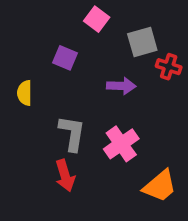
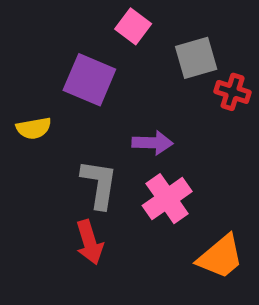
purple square: (65, 58) -> (89, 80), size x1.5
purple arrow: (121, 86) -> (153, 143), moved
yellow semicircle: (25, 93) -> (34, 128), turned -100

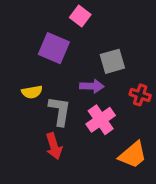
gray square: (196, 58) -> (112, 61), moved
red cross: (233, 92) -> (140, 95), moved
yellow semicircle: (34, 128) -> (32, 92), moved

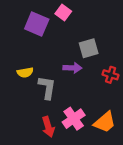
purple square: (54, 48) -> (37, 24), moved
pink cross: (101, 120) -> (74, 119), moved
red arrow: (54, 146) -> (48, 127), moved

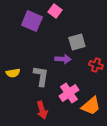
yellow semicircle: (25, 72) -> (13, 73), moved
pink cross: (74, 119) -> (69, 93), moved

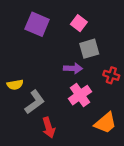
pink square: (55, 11) -> (79, 23), moved
gray L-shape: (41, 76) -> (35, 102), moved, turned 45
pink cross: (69, 93) -> (80, 95), moved

